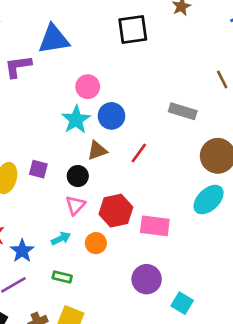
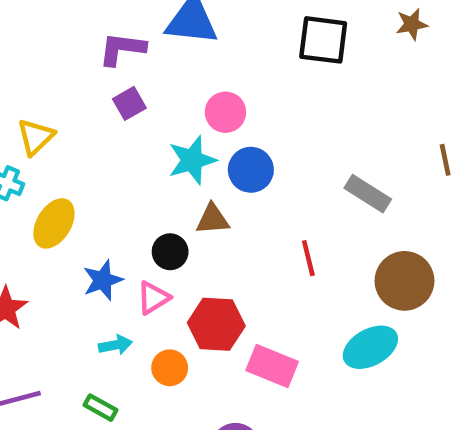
red line: (139, 153) -> (308, 258), moved, turned -65
purple square: (38, 169) -> (129, 103), moved, turned 30
blue star: (22, 251) -> (103, 280), moved

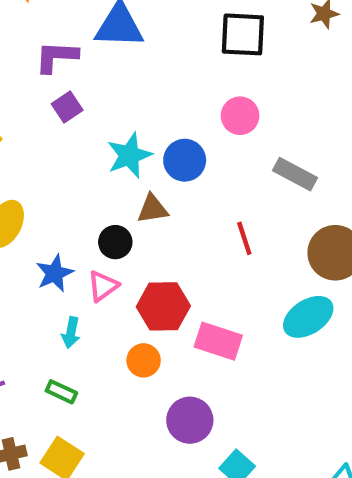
pink circle: (225, 112) -> (240, 116), moved
cyan arrow: (115, 345) -> (71, 333), turned 116
orange circle: (170, 368) -> (144, 360), moved

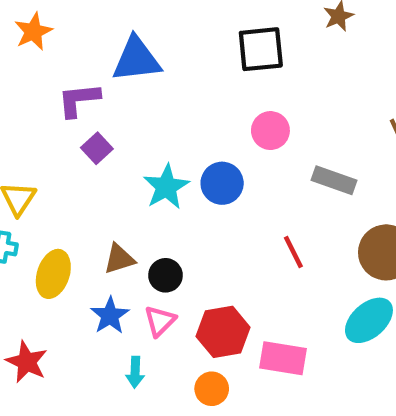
brown triangle: (153, 209) -> (119, 259), moved

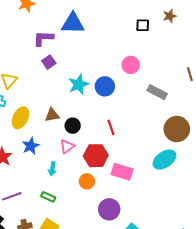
black square: (261, 49) -> (143, 25), moved, size x0.6
red line: (293, 252) -> (111, 127), moved
blue star: (110, 316) -> (31, 146), moved

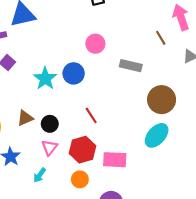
cyan arrow: (52, 169) -> (40, 175), turned 40

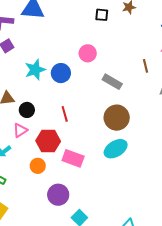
brown circle: (162, 100) -> (117, 118), moved

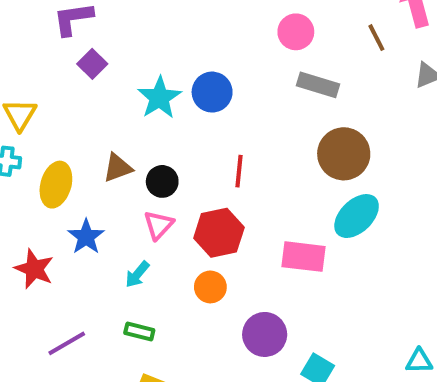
pink circle: (88, 53) -> (296, 32), moved
red line: (65, 114) -> (239, 171), turned 35
pink rectangle: (73, 158) -> (303, 257), moved

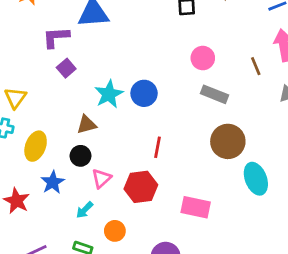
brown triangle: (118, 168) -> (87, 125), moved
black circle: (162, 181) -> (81, 156), moved
cyan ellipse: (357, 216) -> (256, 179), moved, turned -72
orange circle: (210, 287) -> (115, 231), moved

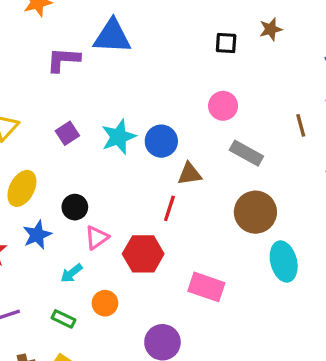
pink circle: (203, 58) -> (223, 106), moved
purple square: (66, 68) -> (67, 133), moved
brown triangle: (87, 125) -> (190, 174), moved

